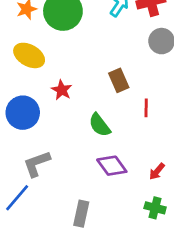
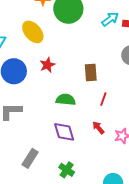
green semicircle: (100, 125) -> (66, 100), turned 114
red arrow: (157, 171) -> (98, 128), moved, turned 80
green cross: (155, 208) -> (67, 170), moved

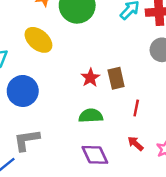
red star: (47, 65) -> (90, 78), moved

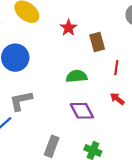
red star: (90, 78) -> (68, 28), moved

